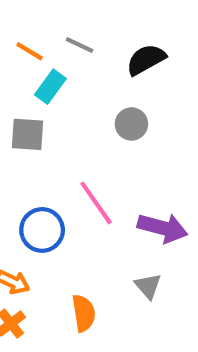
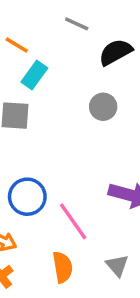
gray line: (79, 45) -> (77, 24), moved
pink line: (96, 203) -> (73, 221), moved
gray triangle: (148, 286) -> (117, 265), moved

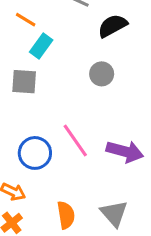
pink line: (73, 221) -> (75, 141), moved
gray triangle: (117, 265) -> (114, 213), size x1.4

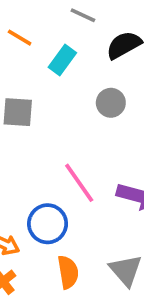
cyan rectangle: (41, 46) -> (62, 60), moved
blue circle: (35, 153) -> (48, 224), moved

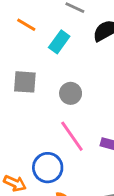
gray circle: (111, 103) -> (71, 93), moved

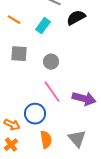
orange line: (26, 25) -> (14, 20), moved

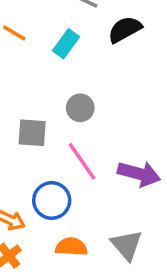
gray square: (19, 54) -> (32, 133), moved
orange semicircle: (46, 140) -> (71, 247), turned -78

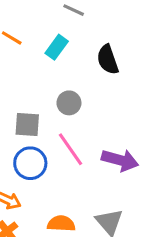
black semicircle: (125, 29) -> (108, 60), moved, turned -80
blue circle: (52, 200) -> (30, 163), moved

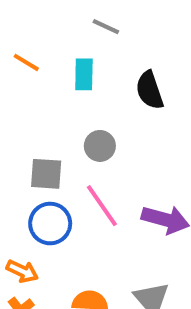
cyan rectangle: (57, 47) -> (84, 74), turned -35

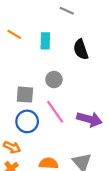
gray line: (106, 27) -> (67, 11), moved

